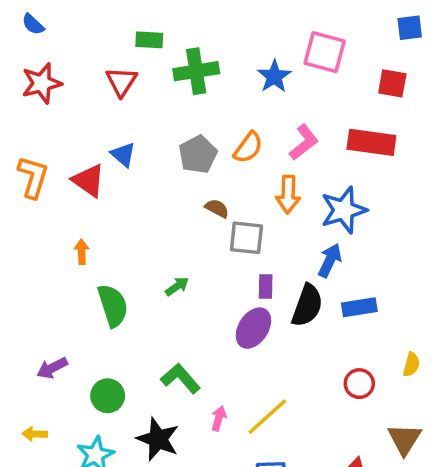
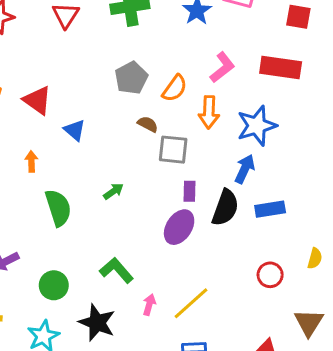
orange semicircle: (248, 148) -> (175, 88), moved
blue triangle: (123, 154) -> (75, 130), moved

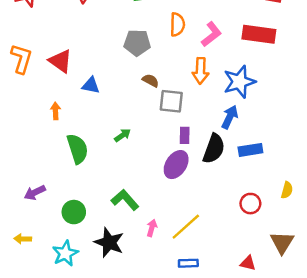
gray pentagon: (131, 78) -> (137, 43), turned 30
orange semicircle: (175, 88) -> (177, 24), moved, turned -35
blue triangle: (75, 130) -> (91, 85), turned -30

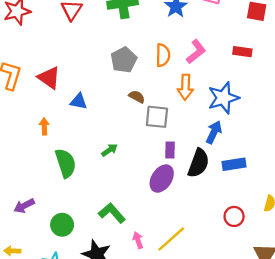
orange semicircle: (177, 24) -> (163, 55), moved
red rectangle: (259, 34) -> (242, 52), size x0.6
gray pentagon: (137, 43) -> (124, 60), turned -30
pink arrow: (152, 228) -> (138, 240), turned -35

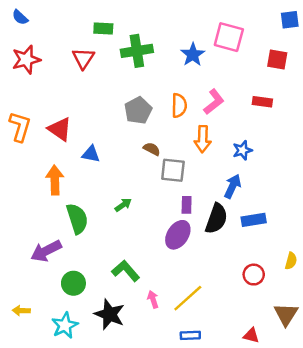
blue star: (223, 98) -> (242, 150), size x0.6
orange arrow: (44, 126) -> (55, 180), size x1.6
purple arrow: (24, 206) -> (46, 251), moved, size x1.4

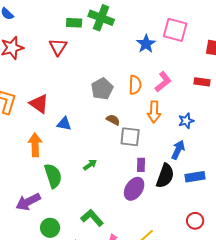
green cross: (137, 51) -> (101, 18), moved, turned 30

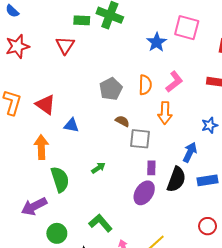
blue star: (186, 121) -> (210, 125), moved

